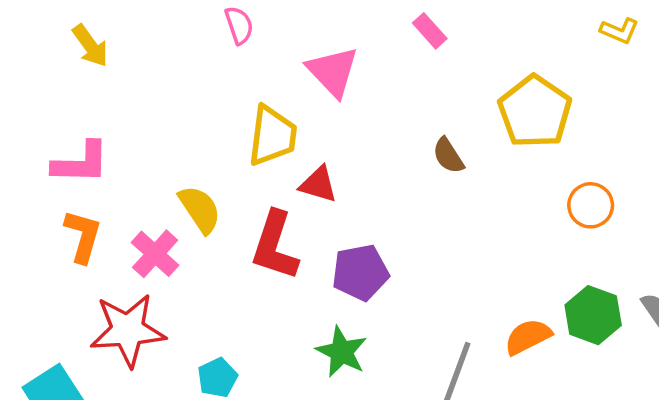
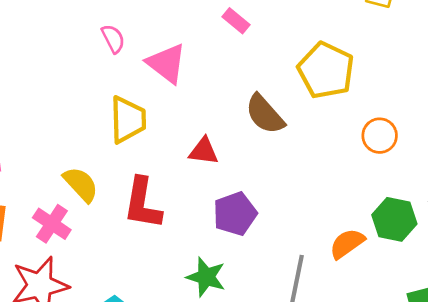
pink semicircle: (239, 25) -> (113, 39), moved
brown semicircle: (448, 156) -> (265, 114), size x1.5
red triangle: (318, 184) -> (204, 151), moved
purple pentagon: (360, 272) -> (235, 214), moved

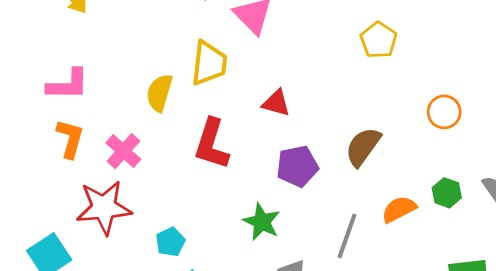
yellow pentagon: (326, 70) -> (379, 40), moved, size x0.7
brown semicircle: (265, 114) -> (363, 147), moved, turned 69
yellow semicircle: (81, 184) -> (159, 93), moved, turned -129
green hexagon: (394, 219) -> (447, 193), size x0.7

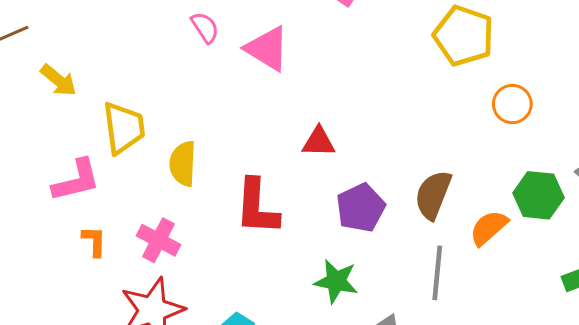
yellow pentagon: (379, 40) -> (464, 36), moved, size x1.4
yellow trapezoid: (209, 63) -> (124, 128), moved
orange L-shape: (70, 139) -> (94, 241), size x0.7
brown semicircle: (363, 147) -> (433, 195), moved
green hexagon: (447, 193) -> (538, 195), size x1.4

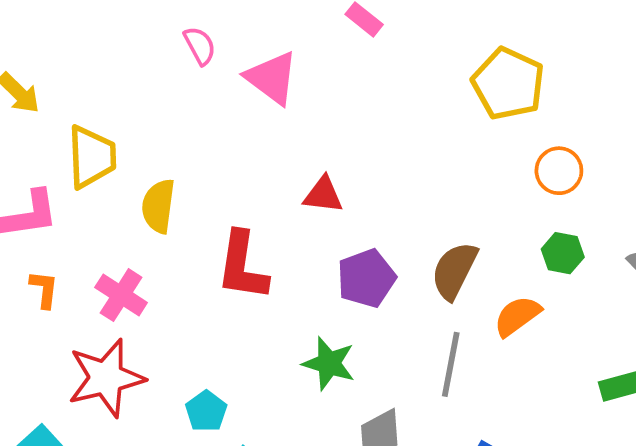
green hexagon: (538, 195) -> (563, 253), moved, size x0.7

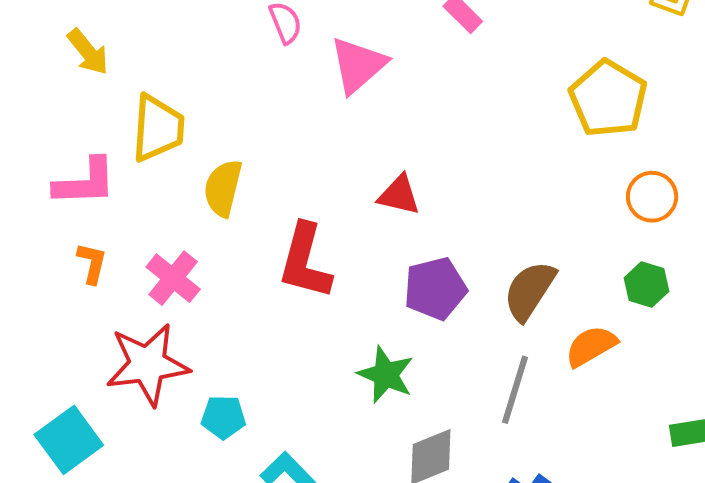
pink triangle: (272, 78) -> (358, 65), turned 36
cyan pentagon: (206, 411) -> (223, 417), moved, turned 30

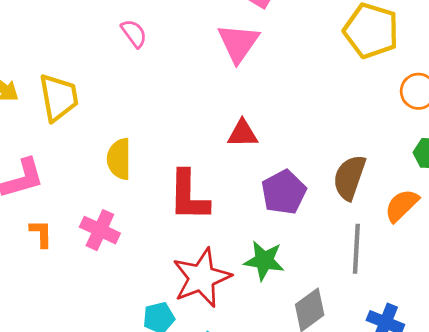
pink triangle: (358, 65) -> (238, 43), moved
yellow trapezoid: (158, 128) -> (59, 98), moved
red star: (148, 364) -> (202, 278), moved

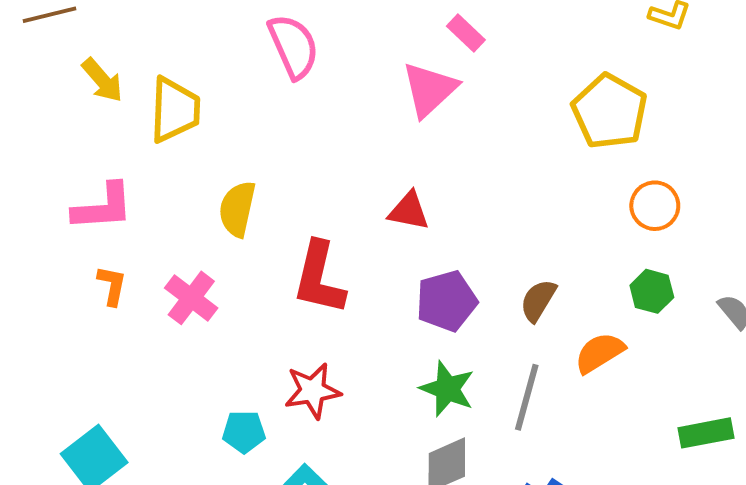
pink semicircle: (134, 33) -> (293, 46), size x1.6
brown semicircle: (349, 177) -> (538, 300), size x0.7
green star: (264, 261) -> (447, 389), moved
red star: (202, 278) -> (313, 391), size x0.7

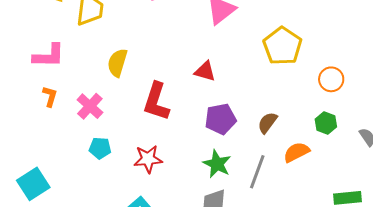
yellow pentagon: (610, 111) -> (282, 46), moved
cyan pentagon: (244, 432) -> (100, 148), moved

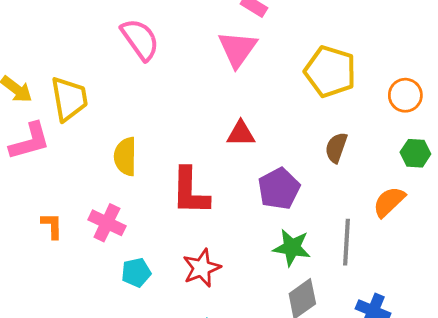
pink L-shape: (49, 56) -> (30, 141), moved
brown semicircle: (267, 123) -> (336, 148), moved

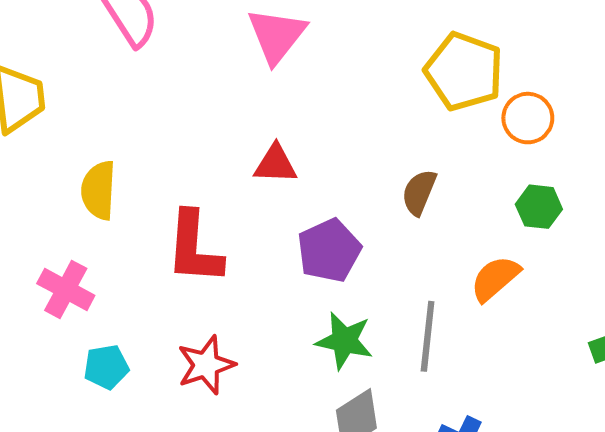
yellow pentagon: (330, 71) -> (464, 71), moved

